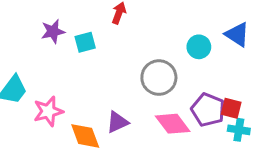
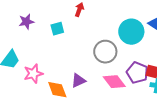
purple star: (53, 31) -> (26, 22), moved
cyan circle: (199, 47) -> (131, 32), size x1.6

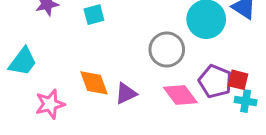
pink star: (33, 74) -> (50, 104), moved
orange diamond: (57, 90) -> (94, 83), moved

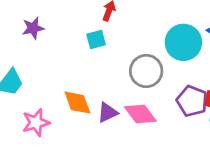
cyan square: (94, 15) -> (96, 39), moved
pink diamond: (180, 95) -> (140, 114), moved

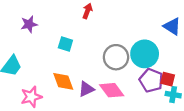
cyan square: (96, 39) -> (65, 44), moved, turned 32
cyan circle: (183, 42) -> (145, 54), moved

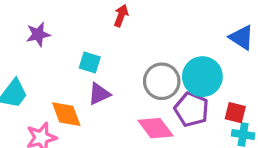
purple pentagon: (151, 80) -> (191, 109), moved
orange diamond: (63, 81) -> (66, 114), moved
purple triangle: (86, 89) -> (99, 94), moved

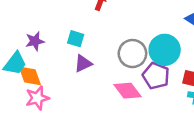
purple star: (38, 34) -> (35, 41), moved
orange diamond: (66, 114) -> (30, 76), moved

